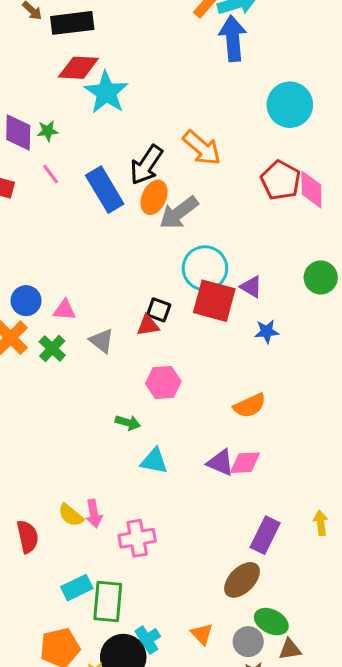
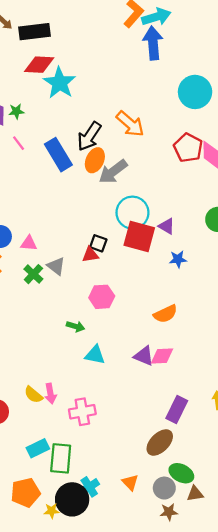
green cross: (52, 348) -> (33, 274), moved

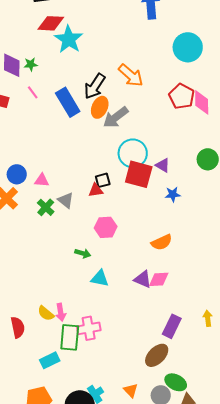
black square: (98, 243) -> (103, 180), turned -35
green rectangle: (61, 458) -> (70, 337), moved

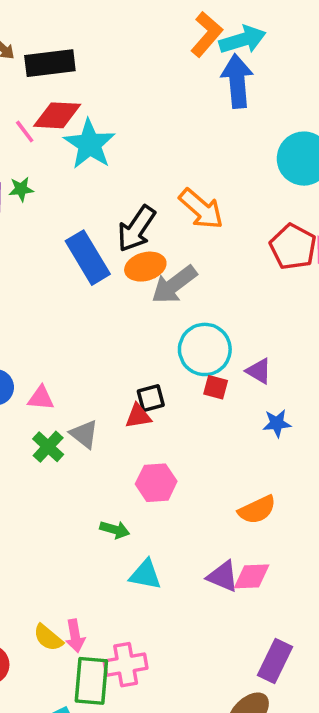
pink line: (33, 92) -> (25, 131), moved
orange ellipse: (100, 107) -> (145, 267), turned 50
red square: (139, 174) -> (216, 387), size x0.5

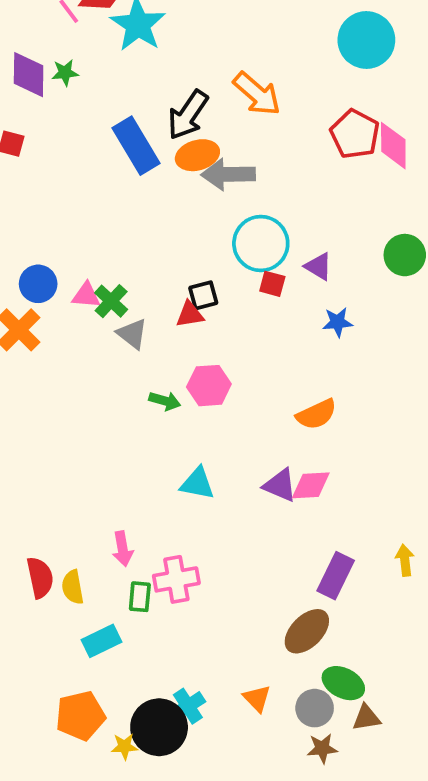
gray arrow: (174, 285) -> (228, 174), turned 36
green cross: (48, 447) -> (111, 301), moved
green arrow: (115, 530) -> (165, 401), moved
yellow semicircle: (48, 638) -> (73, 587), moved, turned 40
green rectangle: (91, 681) -> (140, 597), size x0.6

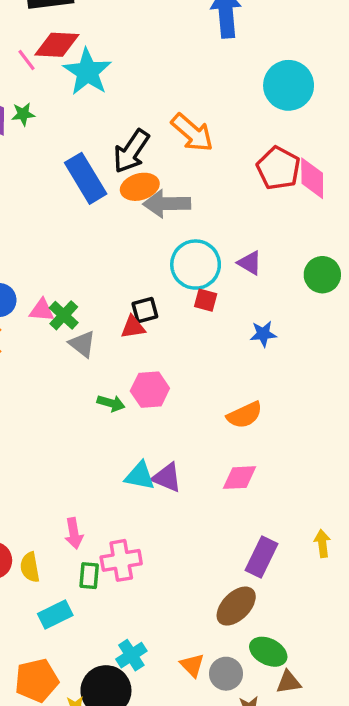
purple triangle: (318, 267) -> (250, 263), moved
purple triangle: (280, 485) -> (167, 478), moved
cyan cross: (188, 706) -> (131, 655), moved
gray circle: (315, 708) -> (226, 674), moved

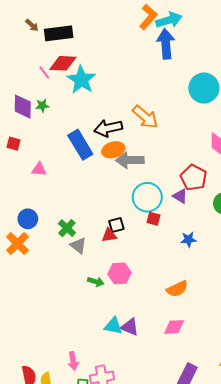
black arrow: (131, 151) -> (108, 128), turned 44
red pentagon: (278, 168) -> (194, 178), moved
pink triangle: (42, 310) -> (39, 169), moved

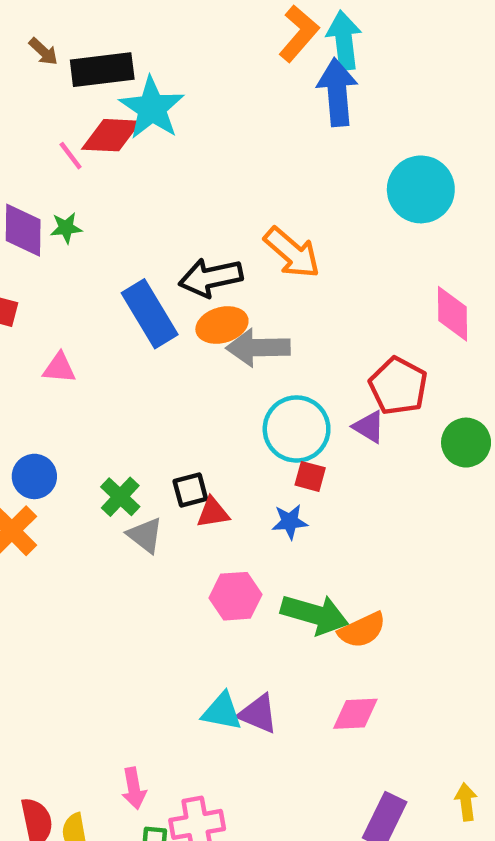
cyan arrow: (169, 20) -> (344, 40), turned -80
cyan star: (81, 80) -> (152, 108), moved
black square: (116, 225) -> (190, 490), moved
blue star: (188, 239) -> (290, 522), moved
green arrow: (96, 282) -> (315, 614), moved, size x1.8

